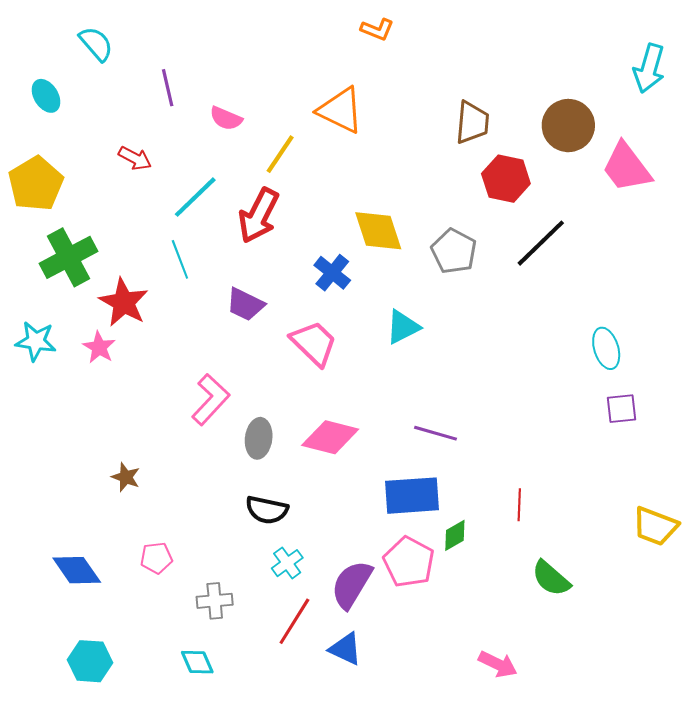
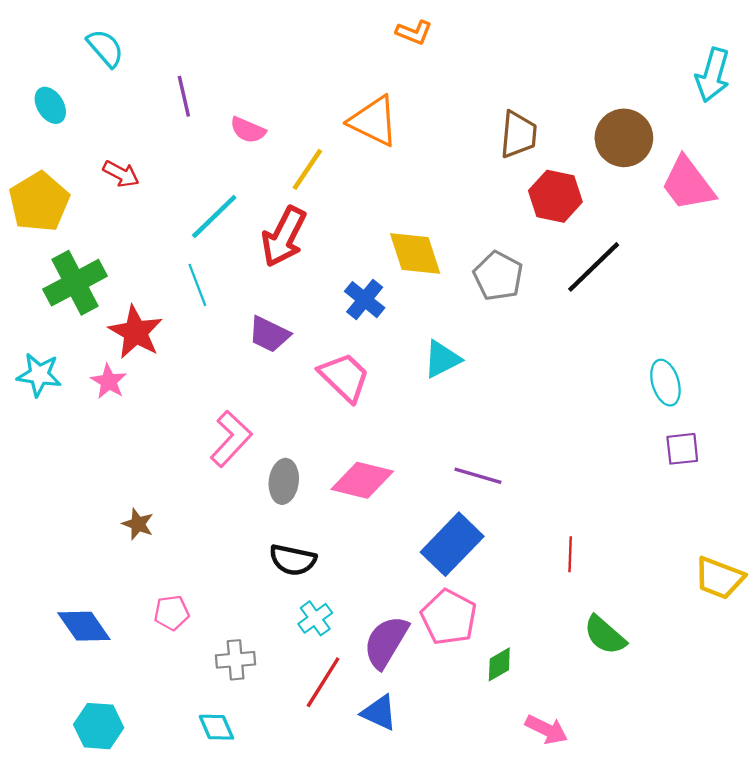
red arrow: (135, 158) -> (121, 174), moved
blue rectangle: (412, 496) -> (452, 544), turned -42
green diamond: (455, 535) -> (499, 664), moved

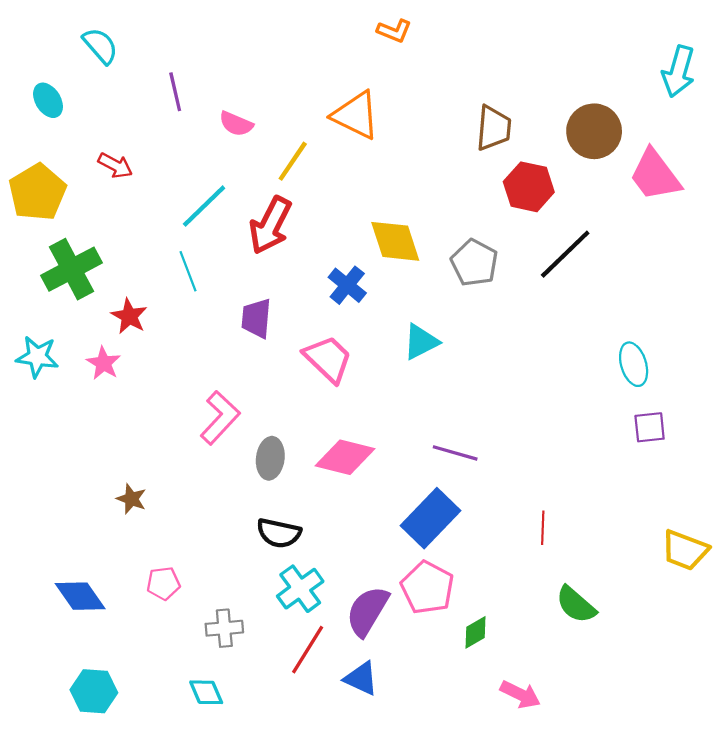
red star: (136, 332) -> (129, 316), size x0.7
purple trapezoid: (269, 334) -> (256, 318), turned 69
cyan cross: (315, 618) -> (300, 589), size x1.4

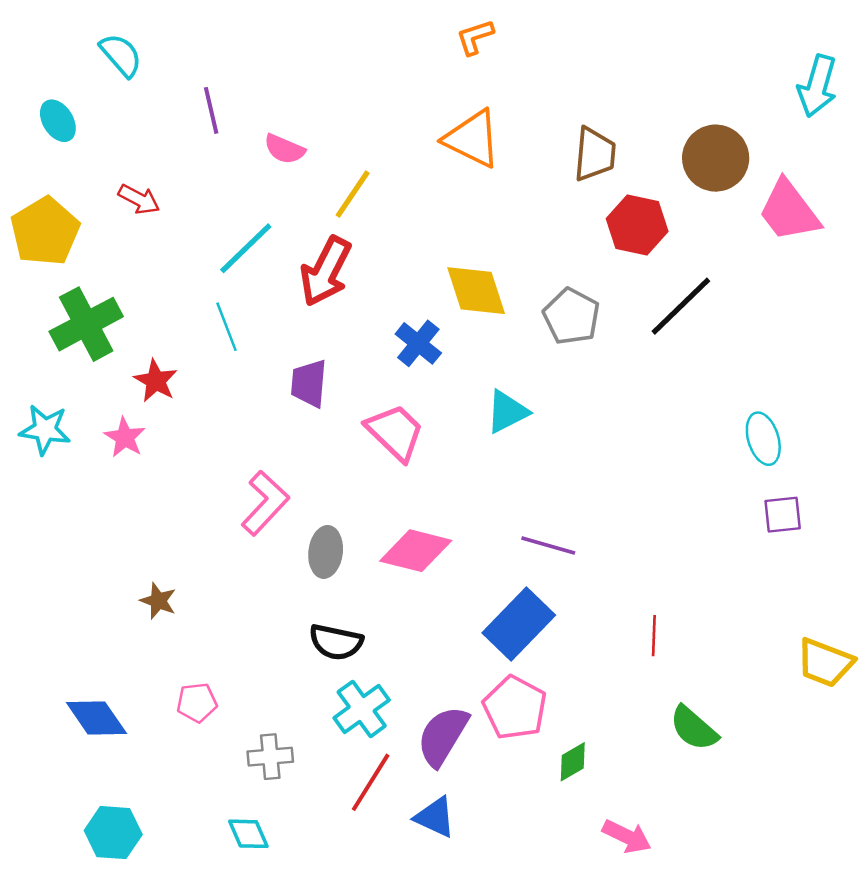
orange L-shape: (394, 31) -> (475, 37), turned 140
orange triangle: (356, 115) -> (472, 139), moved

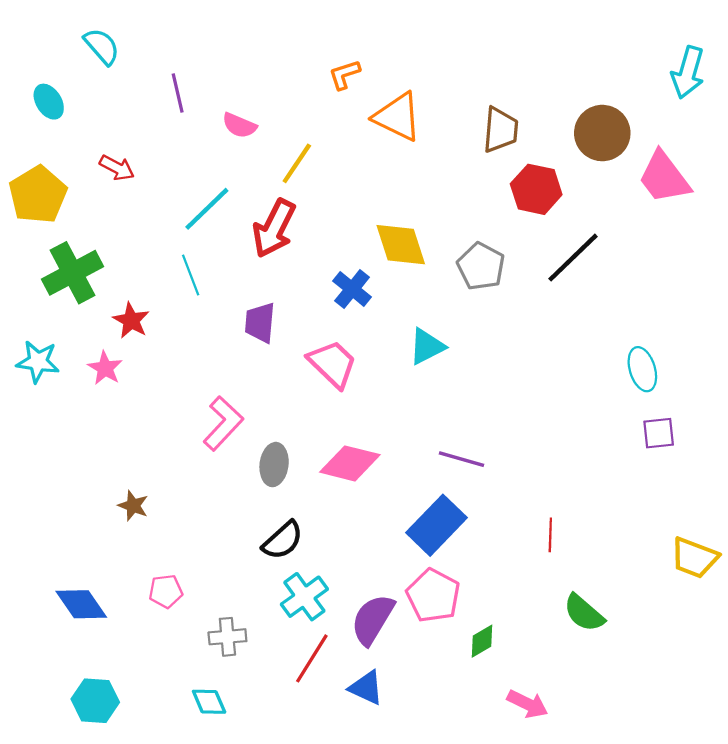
orange L-shape: (475, 37) -> (344, 75), moved
black semicircle: (336, 642) -> (283, 540), turned -54

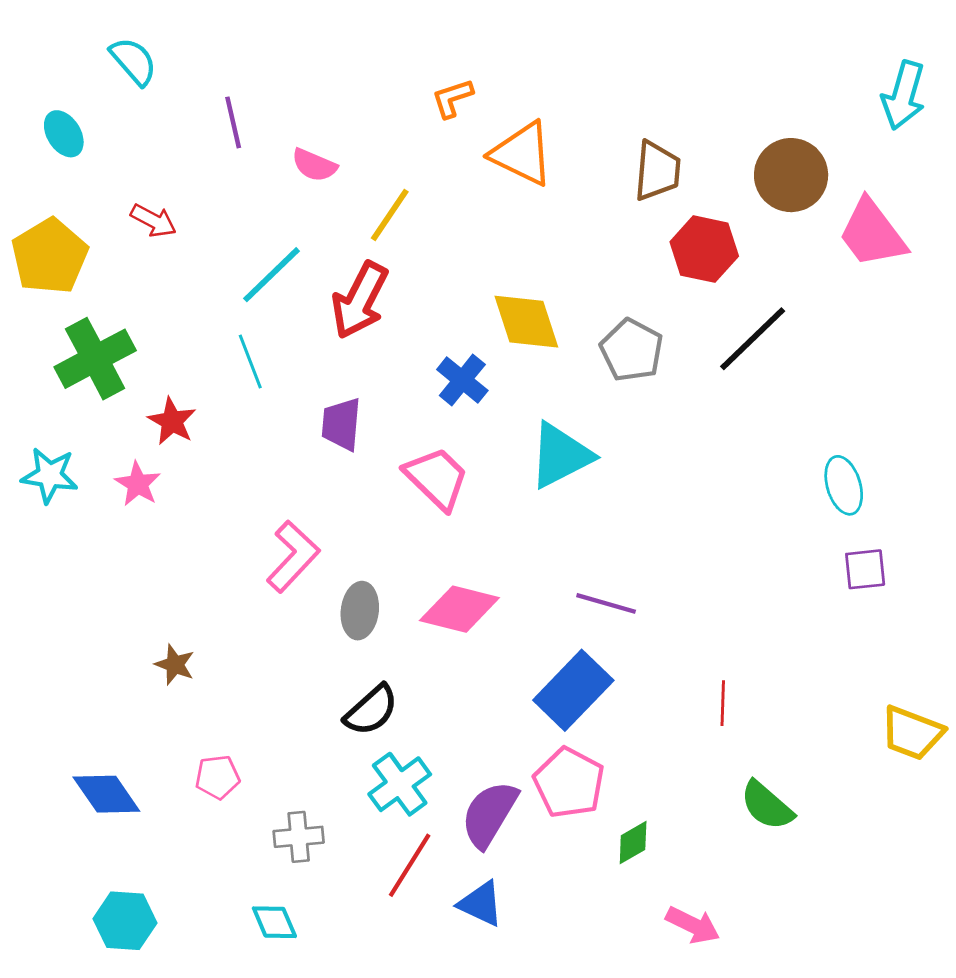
cyan triangle: (427, 346) -> (560, 455), size x1.4

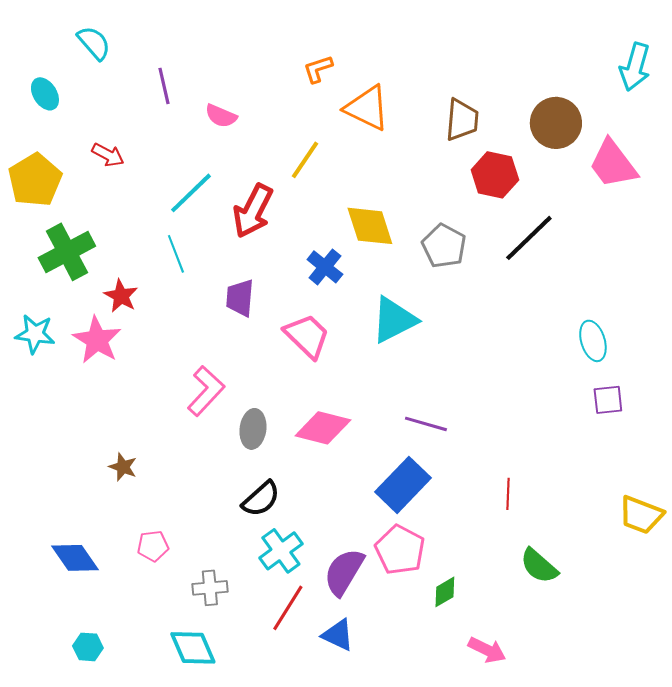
yellow line: (390, 215) -> (305, 160), moved
pink star: (138, 484) -> (97, 340), size x1.5
cyan hexagon: (125, 921) -> (88, 647), size x0.7
cyan diamond: (274, 922) -> (193, 648), size x1.4

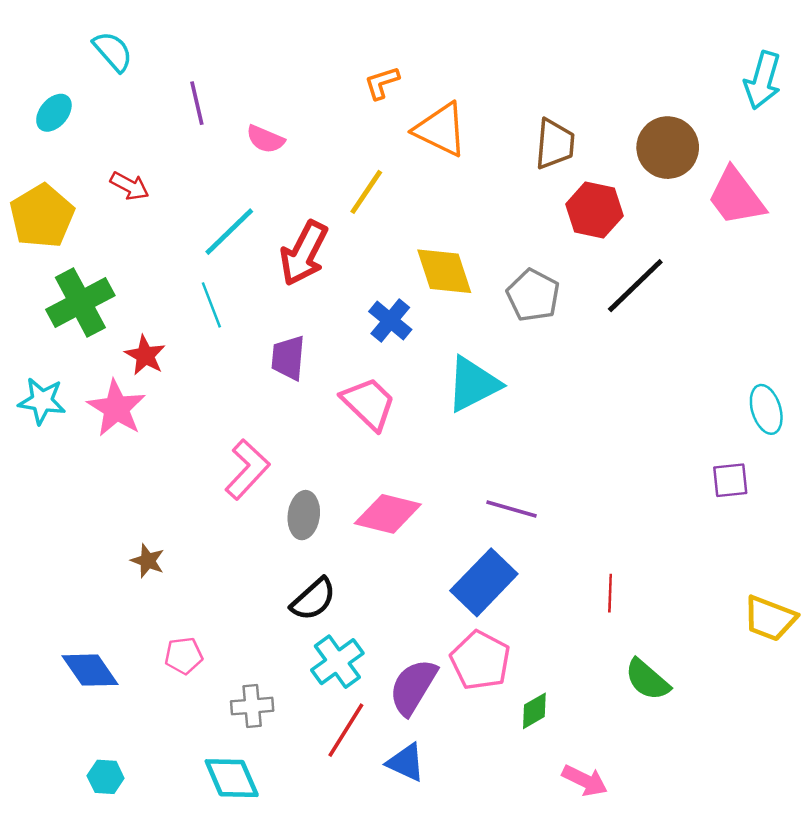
cyan ellipse: (45, 94) -> (54, 113), turned 72
cyan ellipse: (593, 341) -> (766, 409), moved

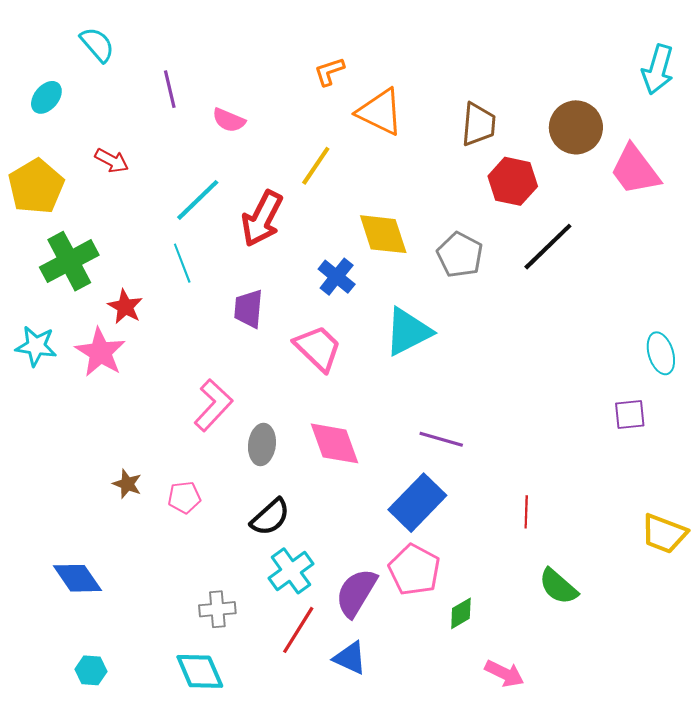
pink diamond: (388, 514) -> (334, 443), turned 56
pink pentagon: (184, 656) -> (184, 497), moved

